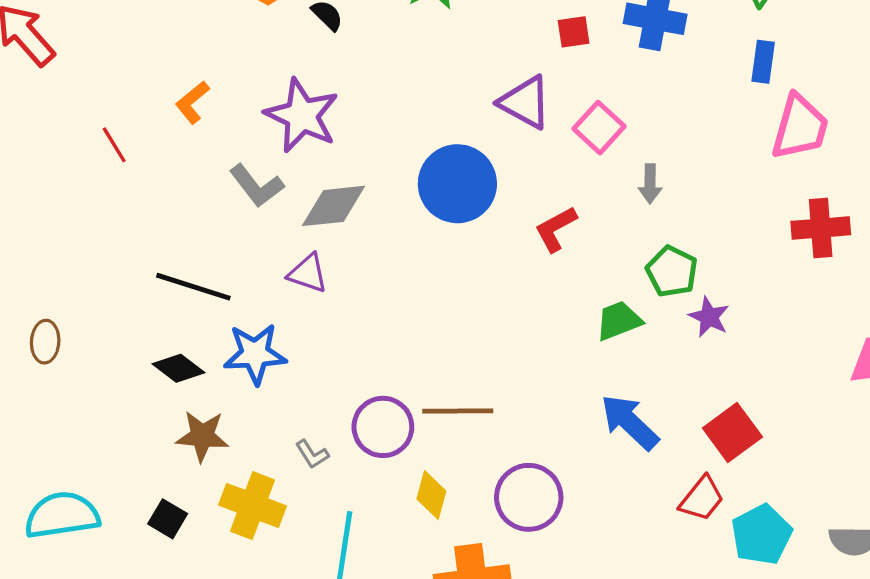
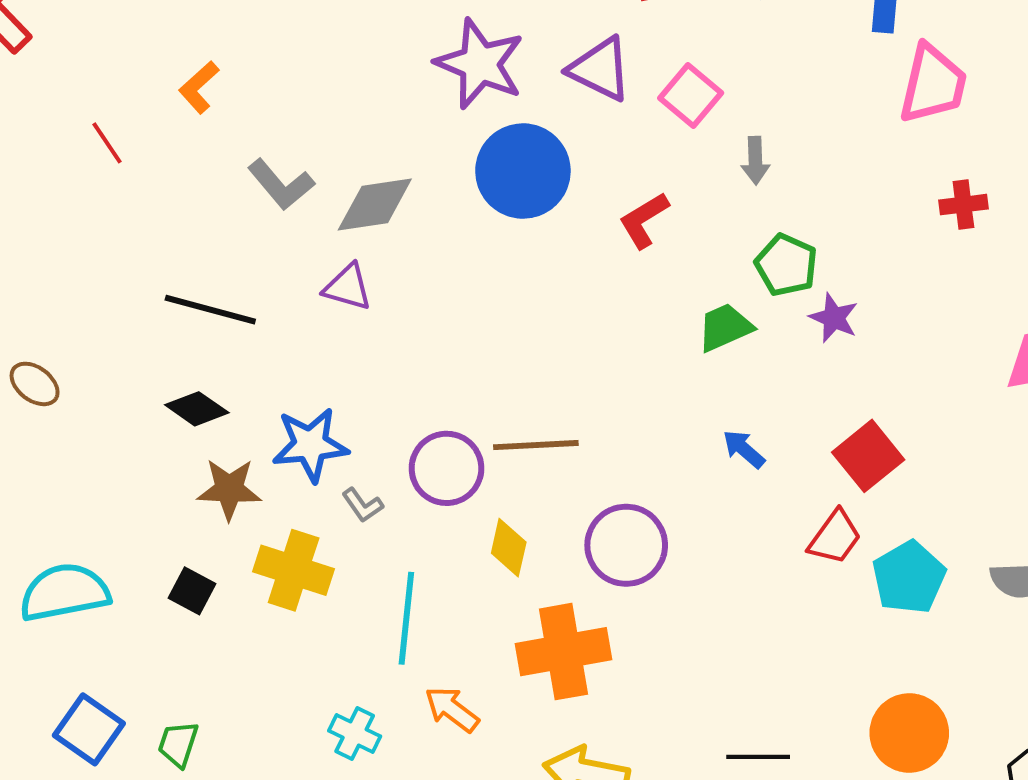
purple star: (302, 116) -> (480, 64), moved
red cross: (821, 228) -> (963, 205), size x0.7
brown ellipse: (45, 342) -> (35, 384), turned -54
blue star: (255, 354) -> (310, 445), moved
blue arrow: (630, 422) -> (744, 449), size x0.6

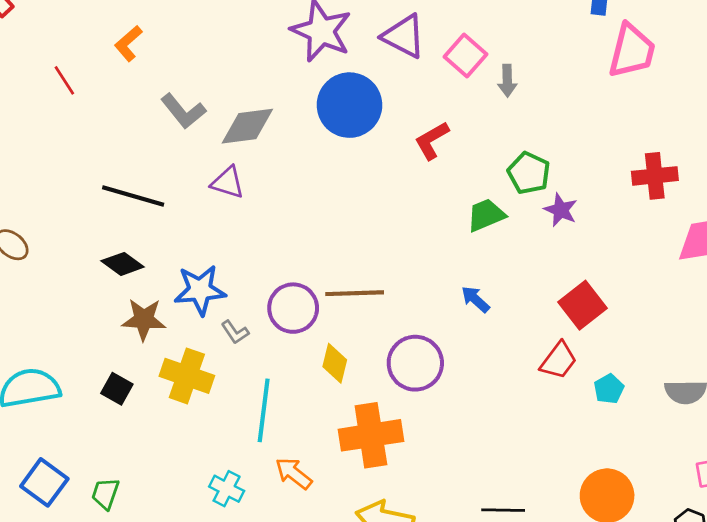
gray arrow: (755, 161) -> (507, 81), moved
red cross: (963, 205) -> (655, 176), moved, size x1.4
blue arrow: (744, 449) -> (475, 299), moved
cyan pentagon: (909, 577) -> (609, 389), size x0.6

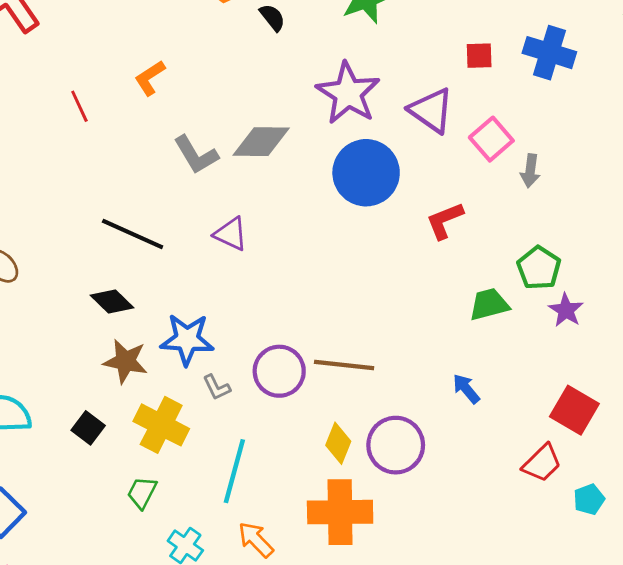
gray diamond: (247, 126) -> (261, 142), moved
red square: (583, 305) -> (574, 410), turned -30
yellow diamond: (335, 363) -> (338, 443), moved
green trapezoid: (105, 494) -> (142, 493), moved

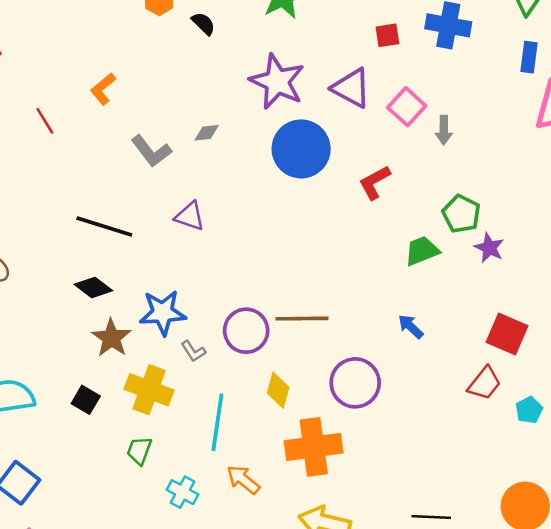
gray diamond: (261, 142) -> (207, 133), size x0.5
brown star: (126, 361) -> (111, 338), turned 30
yellow diamond: (338, 443) -> (278, 390), moved

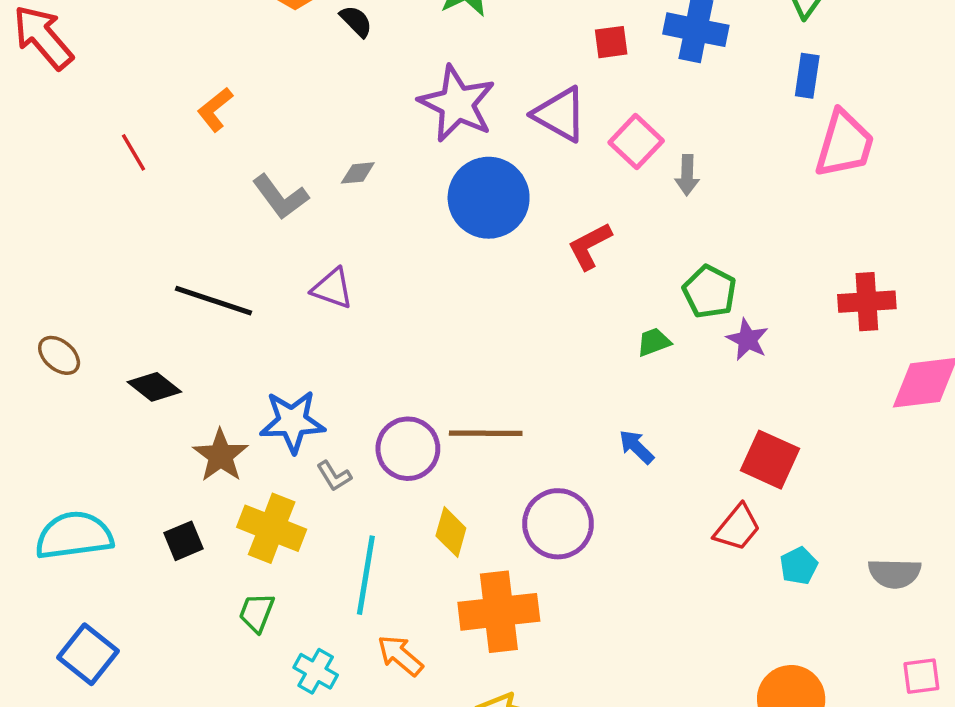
green trapezoid: (422, 251) -> (654, 342), size x0.7
black diamond: (93, 287) -> (154, 387), moved
black square: (86, 400) -> (183, 541), turned 36

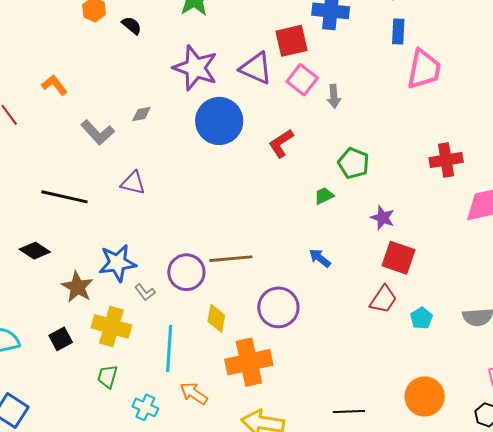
red square: (611, 42) -> (291, 41), moved, size x1.6
orange L-shape: (215, 110) -> (54, 85), turned 96
purple star: (747, 339) -> (383, 218), moved

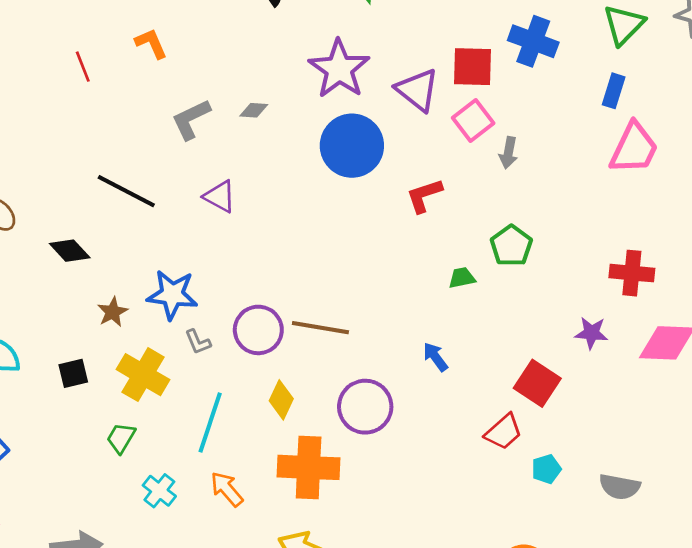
gray L-shape: (98, 132) -> (191, 119), turned 92
purple star: (383, 218) -> (591, 333), moved, turned -30
brown star: (77, 287) -> (112, 312), size x0.7

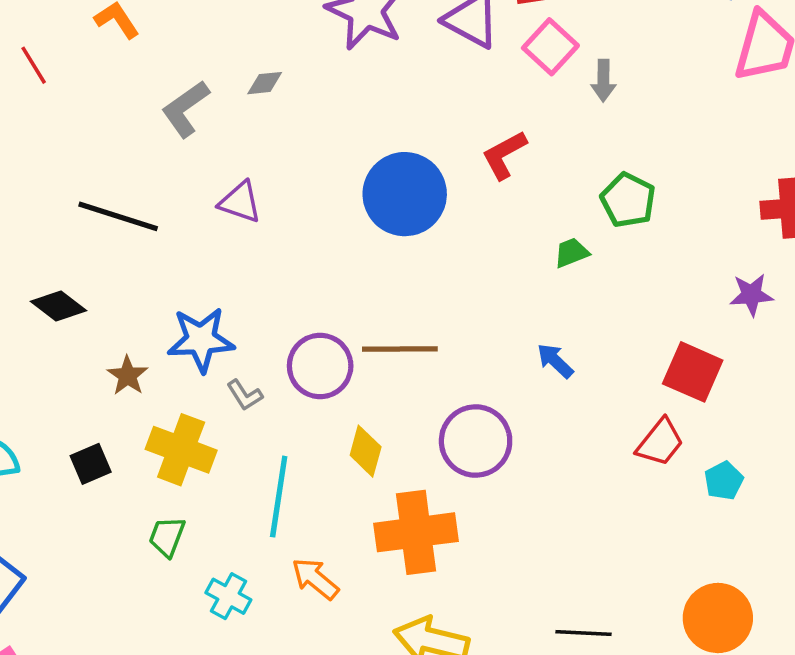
blue circle: (352, 146) -> (405, 194), moved

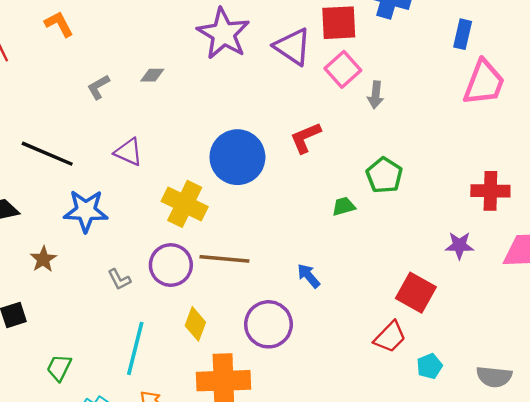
gray L-shape: (185, 109) -> (98, 87), size x0.7
blue star: (201, 340) -> (86, 211), moved
blue arrow: (555, 361) -> (309, 276), moved
yellow cross: (181, 450) -> (185, 204), moved

